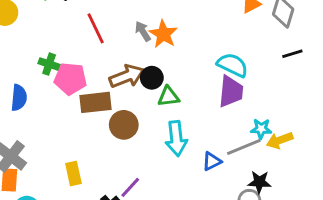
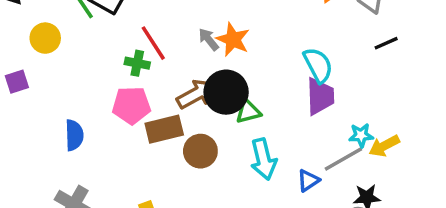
green cross: (49, 64) -> (137, 63), moved
cyan semicircle: (232, 65) -> (318, 65), turned 44
black circle: (152, 78) -> (226, 92), size x1.6

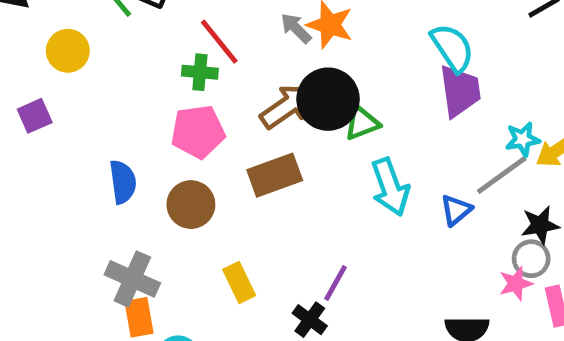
brown rectangle: (164, 129) -> (275, 175), moved
brown circle: (200, 151) -> (191, 205), moved

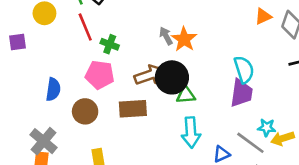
red line: (219, 42) -> (85, 27), moved
gray line: (502, 175) -> (250, 143), turned 56

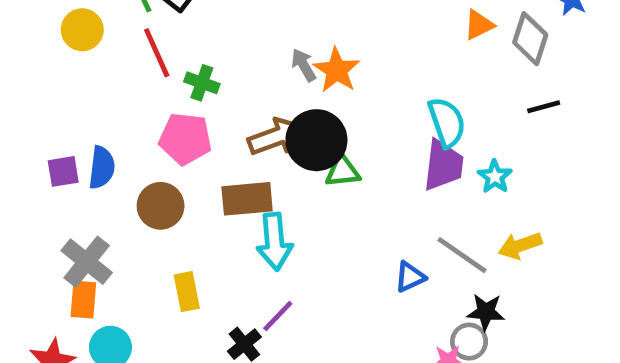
purple square: (18, 42) -> (63, 171), moved
cyan star: (267, 127) -> (495, 177), moved, turned 30
cyan arrow: (191, 132) -> (274, 242), moved

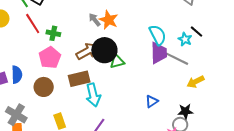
black line: (544, 107) -> (196, 32), moved, turned 64
pink pentagon: (185, 139) -> (50, 58), turned -30
cyan star: (495, 177) -> (185, 39), moved
gray line: (462, 255) -> (177, 59), moved

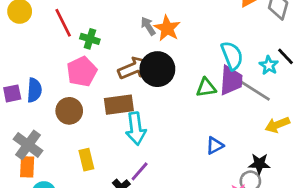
green triangle: (117, 61) -> (206, 88), moved

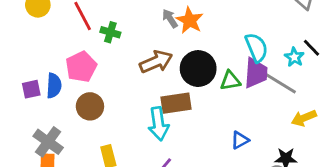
black circle: (157, 69) -> (198, 69), moved
pink pentagon: (82, 72) -> (81, 67), moved
brown rectangle: (119, 105) -> (176, 103), moved

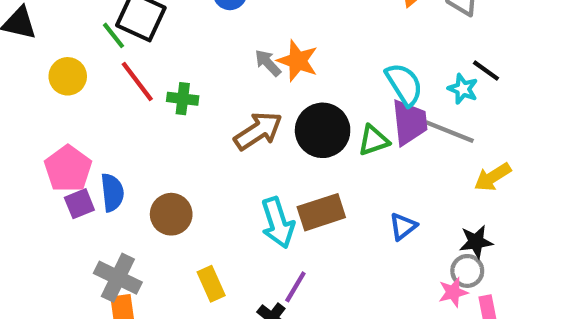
pink pentagon: (81, 67) -> (68, 169), moved
brown rectangle: (176, 103) -> (321, 212), moved

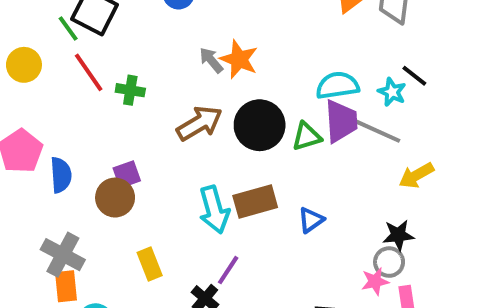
cyan semicircle: (404, 84) -> (337, 85), turned -69
purple square: (79, 204) -> (127, 174), moved
blue triangle: (403, 226) -> (311, 220), moved

